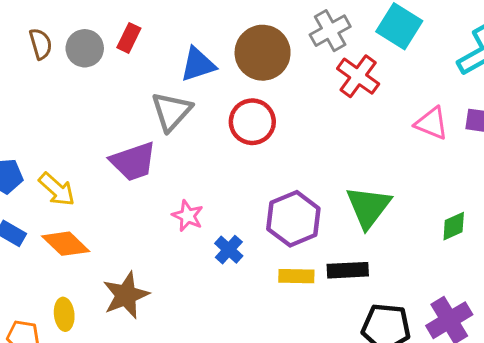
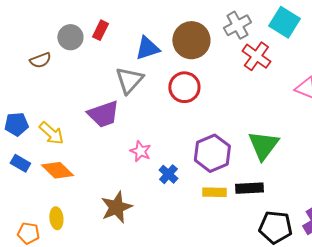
brown semicircle: (41, 44) -> (40, 60), moved, turned 85
brown star: (126, 295) -> (116, 207), moved

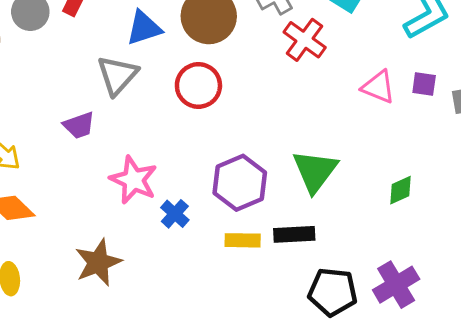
purple trapezoid: (103, 114) -> (79, 125), size x0.7
pink star: (140, 151) -> (134, 180), size x1.5

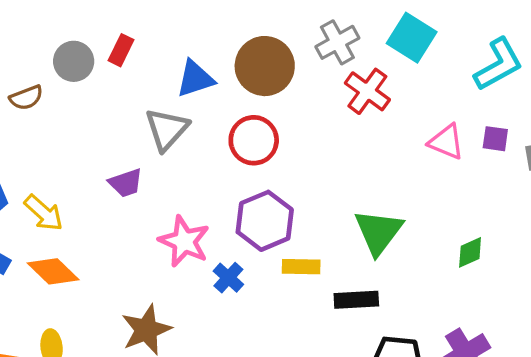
purple hexagon: (240, 183) -> (265, 221), moved
yellow rectangle: (243, 240) -> (301, 267), moved

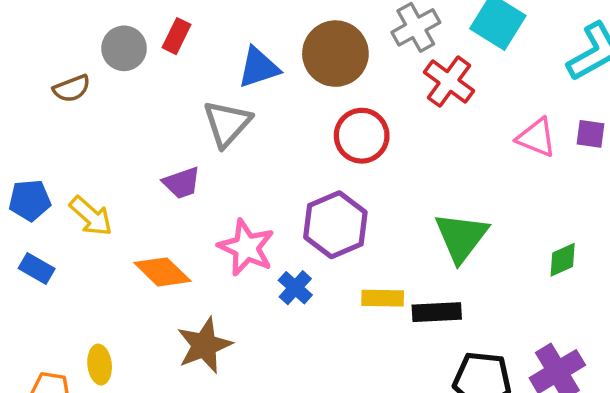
red circle: (254, 140) -> (362, 136), moved
yellow rectangle: (301, 267) -> (383, 298), moved
orange diamond: (53, 271) -> (162, 272), moved

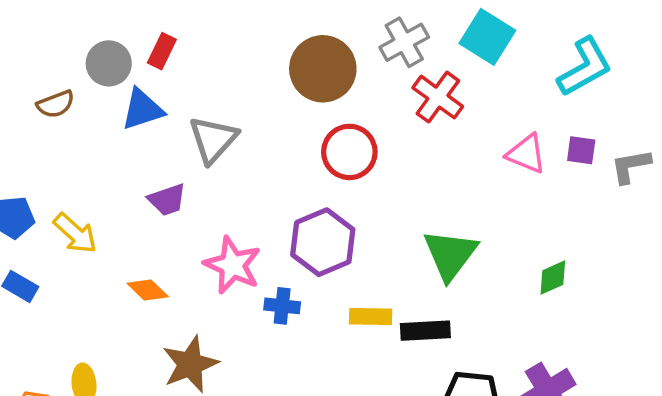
blue triangle: (259, 68) -> (142, 109), moved
orange diamond: (162, 272) -> (148, 290), size x0.7
blue cross: (295, 288) -> (282, 306), turned -36

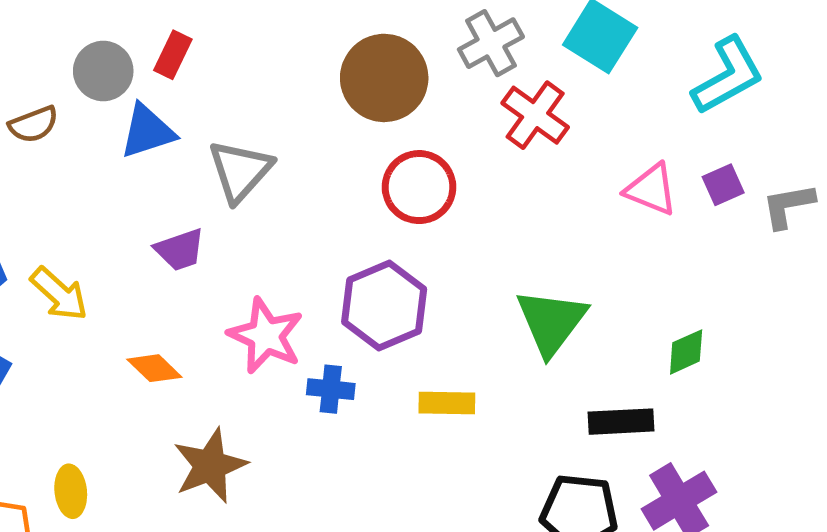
purple square: (581, 150) -> (723, 185), turned -32
black rectangle: (425, 331) -> (621, 422), moved

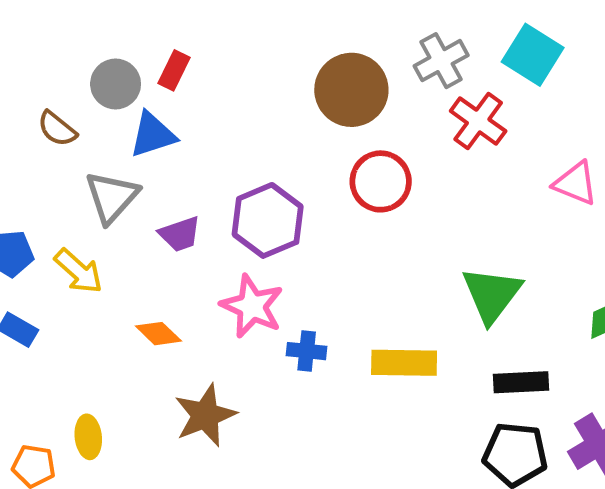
brown semicircle: (34, 124) -> (57, 129), turned 60
gray triangle: (240, 171) -> (112, 197), moved
purple hexagon: (384, 305) -> (268, 220), moved
yellow rectangle: (447, 403) -> (404, 363), size x1.4
black rectangle: (621, 422) -> (521, 382), moved

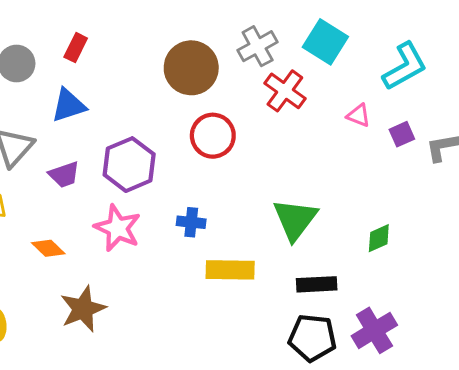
red rectangle: (174, 70) -> (76, 48), moved
blue triangle: (153, 135) -> (68, 105), moved
pink triangle: (576, 183) -> (359, 115), moved, size x0.7
blue cross: (307, 351) -> (191, 222), moved

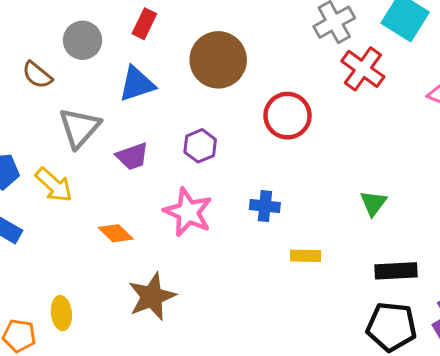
brown circle: (191, 68) -> (218, 60), moved
purple hexagon: (129, 165) -> (200, 146), size x0.6
green triangle: (295, 219) -> (373, 203), size x0.6
yellow rectangle: (230, 270) -> (306, 256), size x0.6

